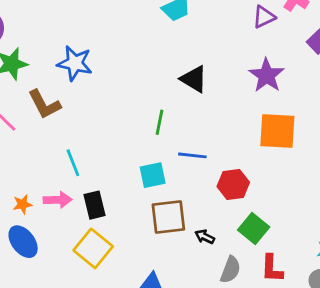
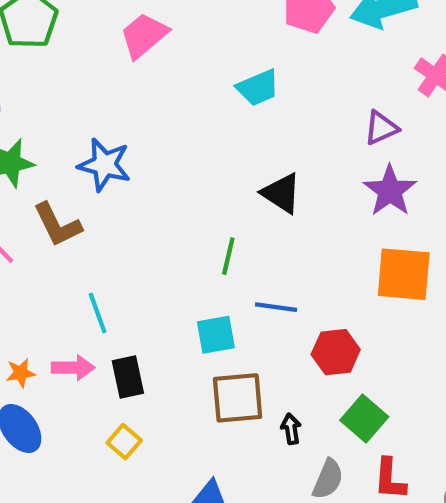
purple triangle: (264, 17) -> (381, 128), moved
black arrow: (205, 237) -> (291, 429), turned 54
yellow square: (93, 248) -> (124, 442), size x0.6

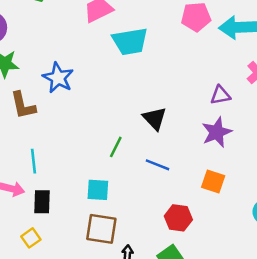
cyan trapezoid: (258, 88) -> (130, 41), moved, size x1.4
orange square: (404, 274) -> (213, 182), size x0.7
blue line: (276, 307) -> (158, 165), moved
red hexagon: (336, 352) -> (178, 218), moved

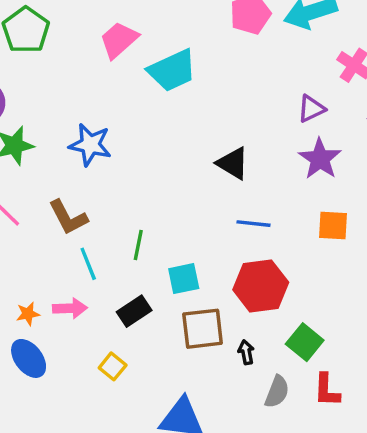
brown L-shape: (23, 105) -> (68, 217), moved
green line: (116, 147) -> (138, 245), moved
black rectangle: (42, 202) -> (134, 311), moved, turned 70
red hexagon: (178, 218) -> (261, 286), moved, size x1.4

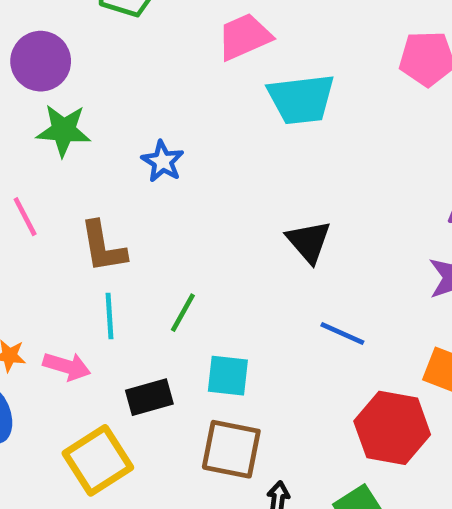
blue star: (90, 145) -> (163, 161), size x0.7
black triangle: (233, 163) -> (309, 242), moved
red hexagon: (261, 286) -> (392, 428), moved
yellow square: (113, 366) -> (98, 460), size x1.8

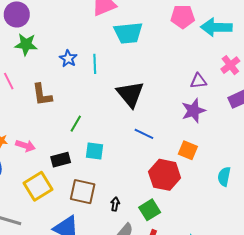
black triangle: (309, 242) -> (130, 94), size x1.4
cyan line: (109, 316) -> (95, 64), moved
brown square: (231, 449) -> (83, 192), moved

